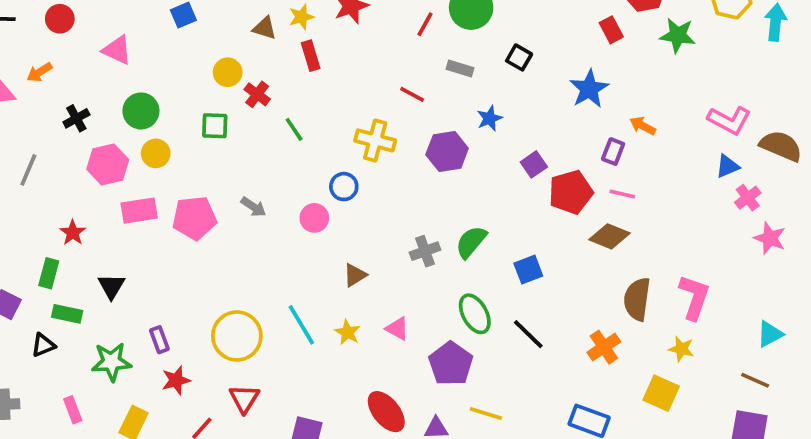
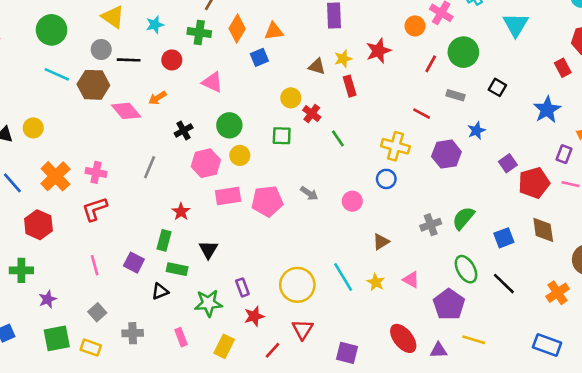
blue circle: (344, 187) -> (386, 179), moved
brown diamond: (609, 236) -> (543, 230), moved, turned 60

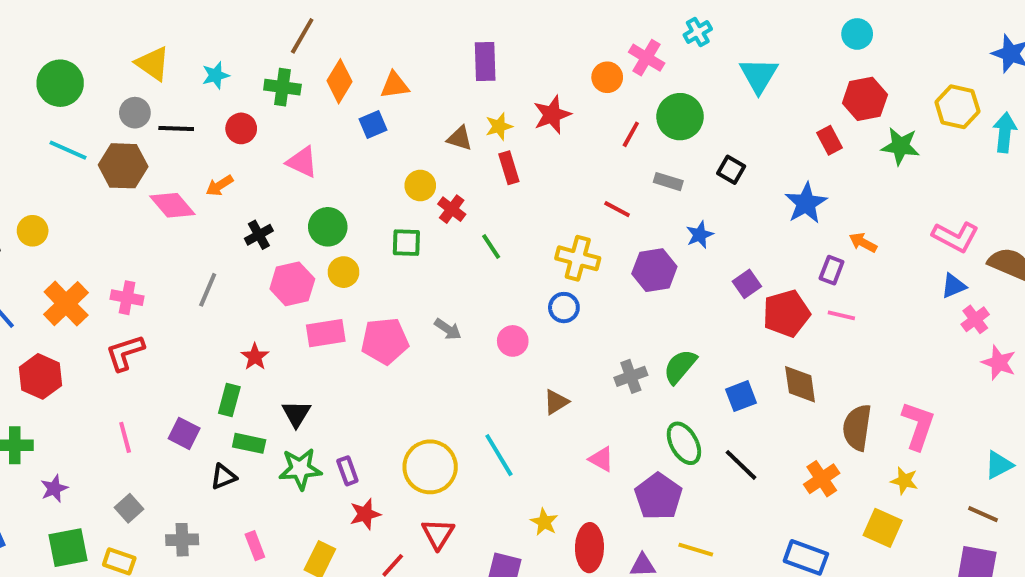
yellow star: (376, 282) -> (544, 522), moved
green star: (208, 303) -> (300, 469), moved
red ellipse: (403, 338) -> (589, 548), turned 40

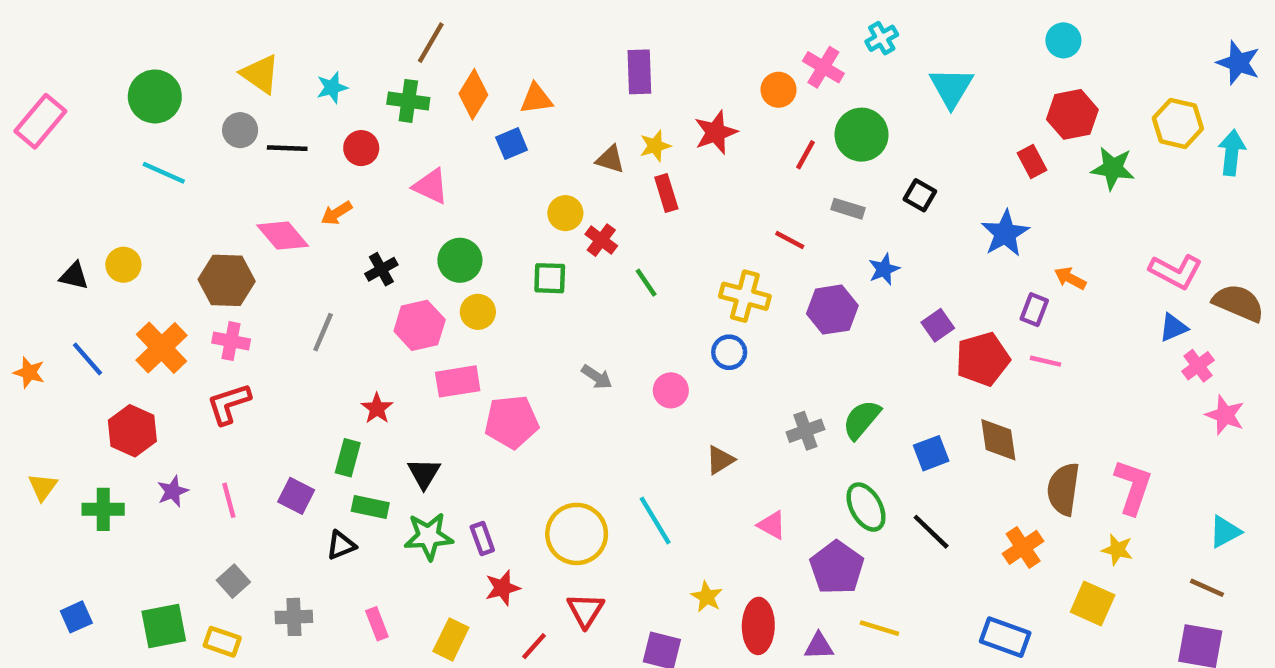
brown hexagon: (123, 166) -> (227, 280), moved
pink pentagon: (385, 341) -> (512, 422), moved
purple star: (54, 489) -> (173, 491), moved

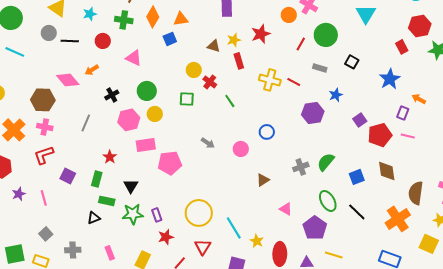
yellow cross: (745, 296) -> (270, 80), moved
purple square: (296, 496) -> (68, 176), moved
cyan line: (655, 521) -> (234, 228), moved
orange cross: (1023, 547) -> (398, 219), size x1.4

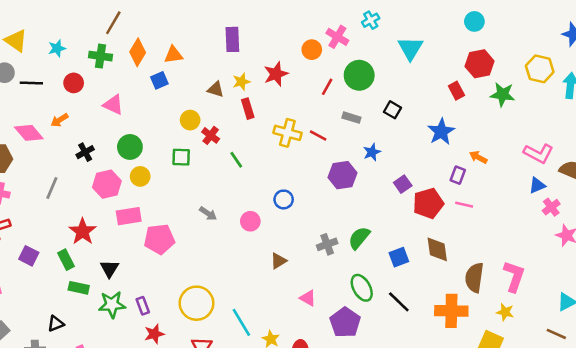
red star: (110, 157) -> (83, 231), size x1.5
green rectangle: (97, 179) -> (66, 260), turned -42
black triangle: (94, 218) -> (56, 324), moved
orange cross: (398, 219) -> (451, 311), turned 35

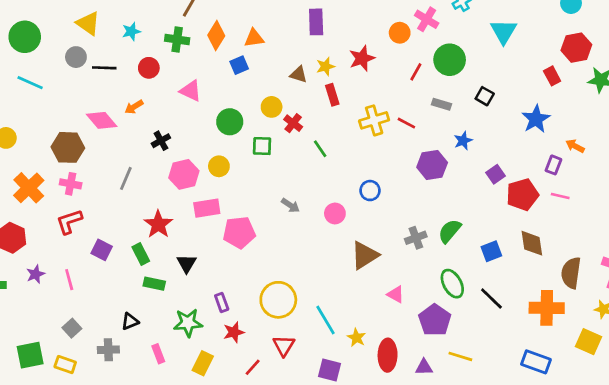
yellow cross: (287, 133) -> (374, 120), turned -32
green circle: (130, 147) -> (230, 122), moved
brown triangle: (278, 261) -> (365, 255), size x1.6
green star: (112, 304) -> (188, 323), moved

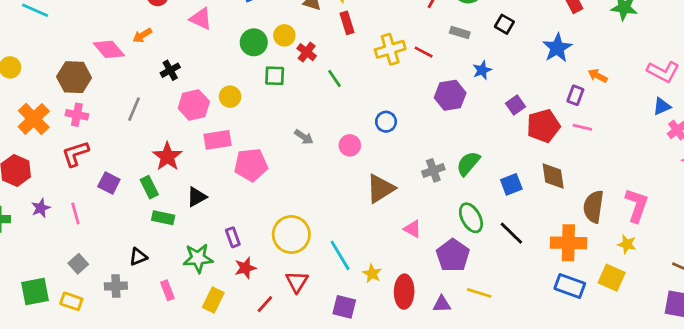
green circle: (230, 122) -> (254, 42), moved
black triangle: (187, 263) -> (197, 197), turned 30
blue rectangle: (536, 362) -> (570, 286), moved

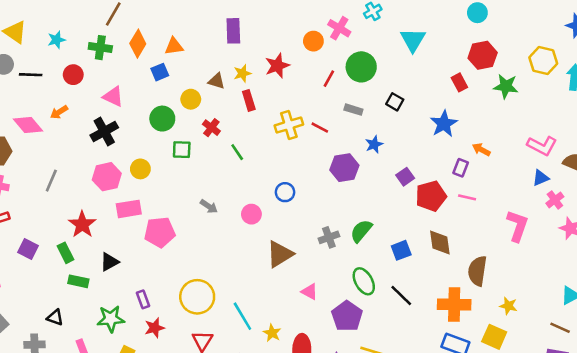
yellow circle: (284, 35) -> (191, 99), moved
black cross: (170, 70) -> (104, 131), moved, size x1.5
pink L-shape: (637, 205) -> (517, 226), moved
black triangle: (138, 257) -> (55, 317), turned 42

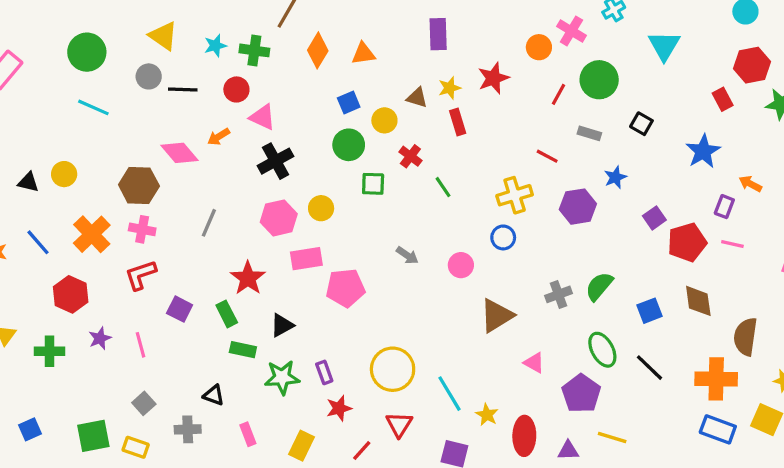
green cross: (100, 48) -> (254, 50), moved
blue square: (160, 72) -> (349, 103), moved
pink triangle: (113, 97) -> (262, 117), moved
yellow cross: (289, 125) -> (515, 195), moved
green star: (111, 319) -> (282, 377), moved

